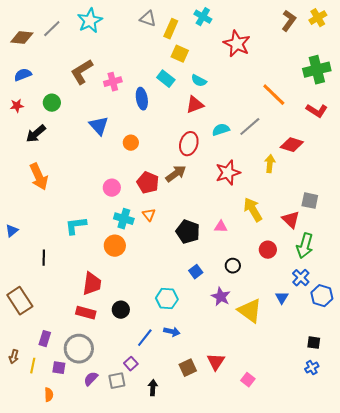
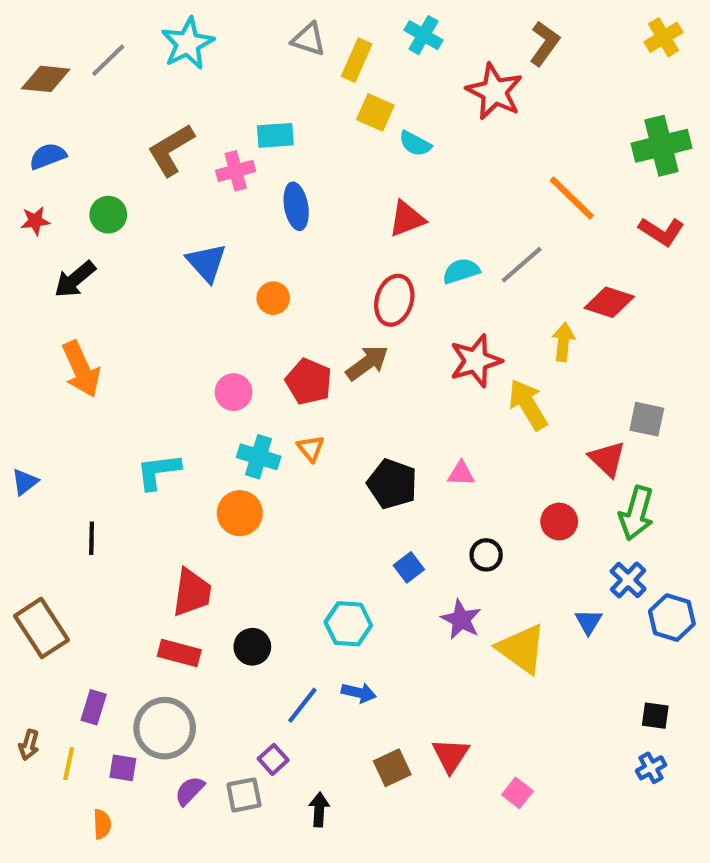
brown L-shape: (289, 21) -> (545, 43), moved
cyan rectangle: (166, 79) -> (275, 135), moved, turned -42
cyan semicircle: (199, 81) -> (415, 144), moved
yellow arrow: (253, 210) -> (528, 405), moved

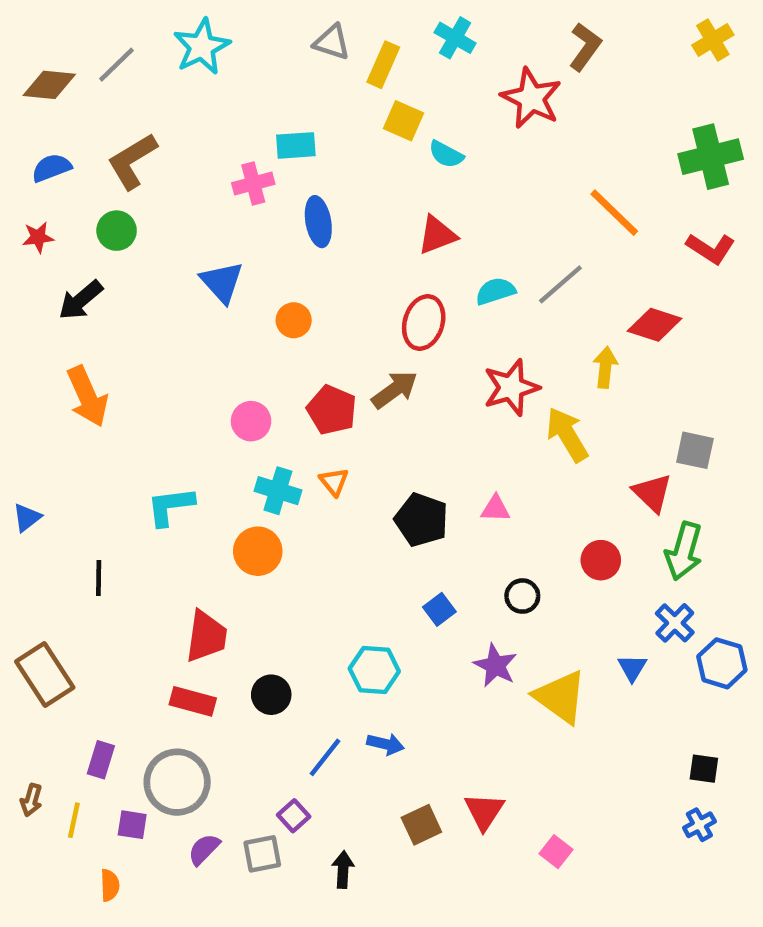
brown L-shape: (171, 150) -> (132, 161), moved

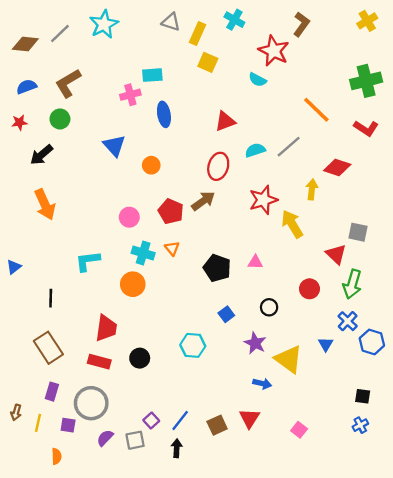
cyan semicircle: (446, 154) -> (258, 80), moved
brown rectangle: (45, 674) -> (48, 348), moved
blue arrow: (386, 744) -> (262, 384), moved
blue line: (325, 757) -> (180, 420), moved
pink square: (556, 852) -> (299, 430), moved

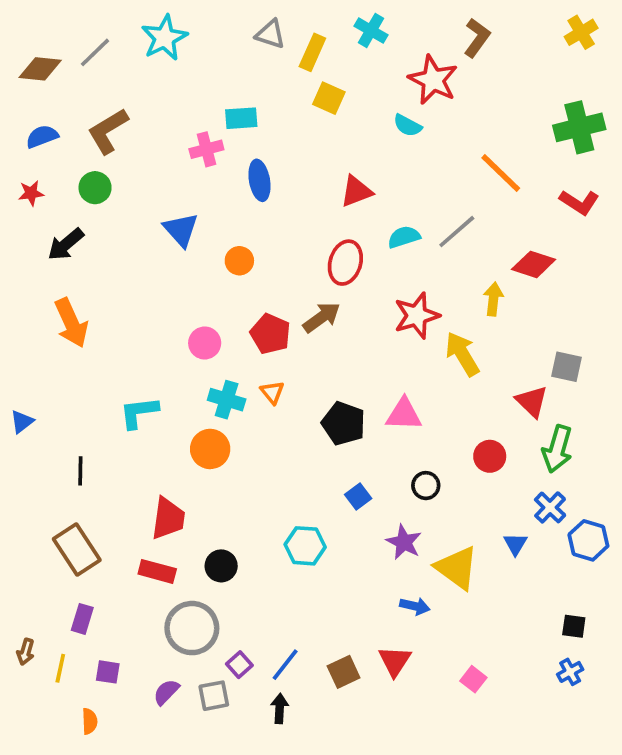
pink triangle: (255, 262) -> (404, 414), size x1.5
gray circle: (91, 403) -> (192, 628), moved

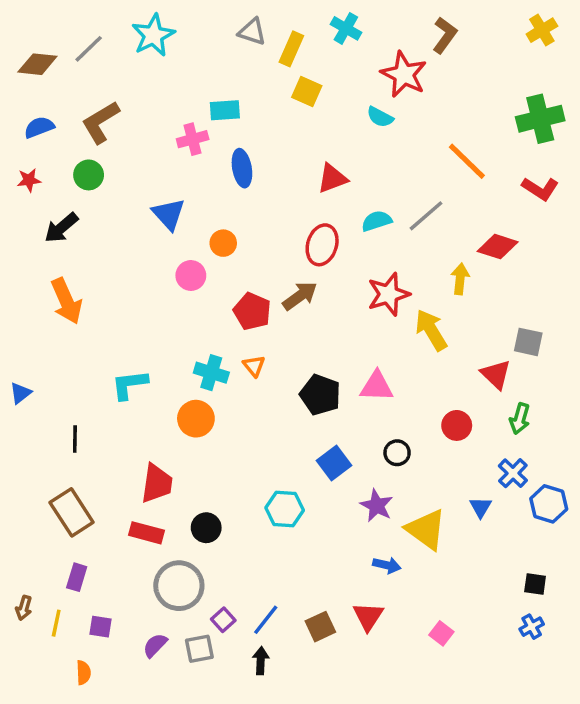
pink circle: (205, 343) -> (191, 275), moved
green arrow: (557, 449) -> (520, 419), size x0.7
blue square: (358, 496) -> (334, 463), size x1.4

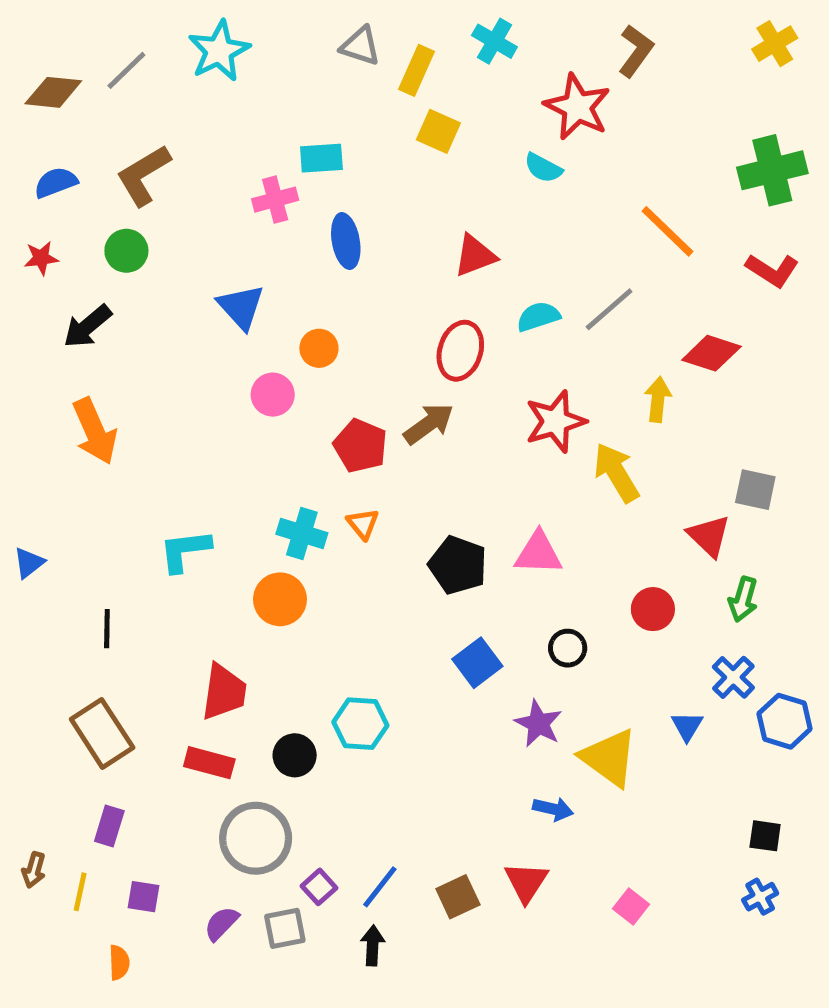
cyan hexagon: (285, 509) -> (360, 724), moved

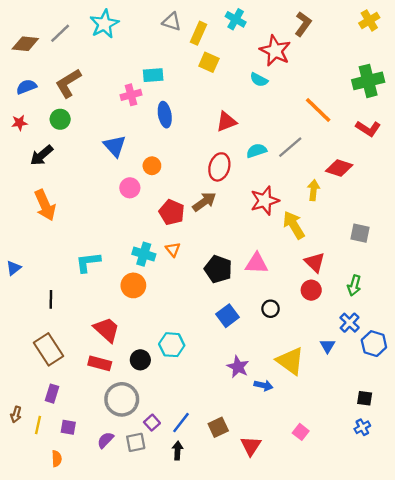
red triangle: (709, 536) -> (315, 262), moved
red trapezoid: (224, 692) -> (107, 330), turned -56
purple star: (538, 724) -> (238, 367), moved
red triangle: (526, 882) -> (251, 446), moved

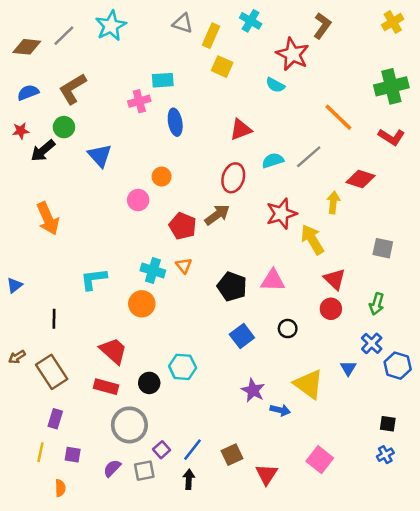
blue triangle: (115, 146) -> (100, 156), moved
black arrow: (42, 155) -> (43, 151), moved
brown arrow: (16, 414) -> (17, 357), moved, turned 42
pink square: (301, 432) -> (320, 460), size x1.5

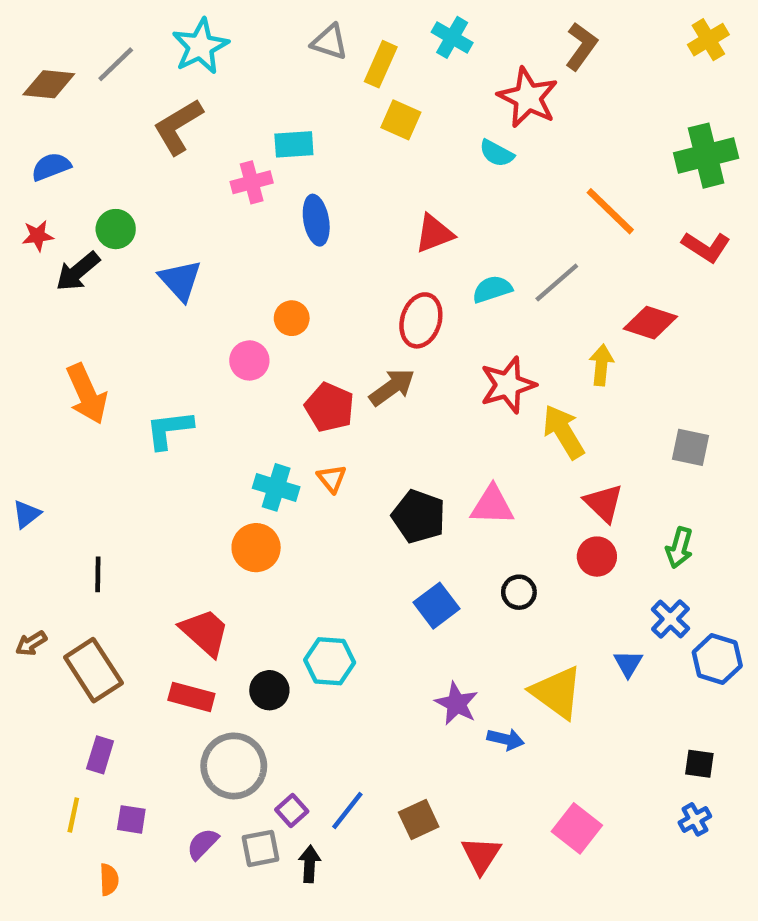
brown L-shape: (73, 89) -> (178, 127), moved
cyan L-shape: (94, 279) -> (169, 430), moved
black arrow: (189, 479) -> (310, 864), moved

